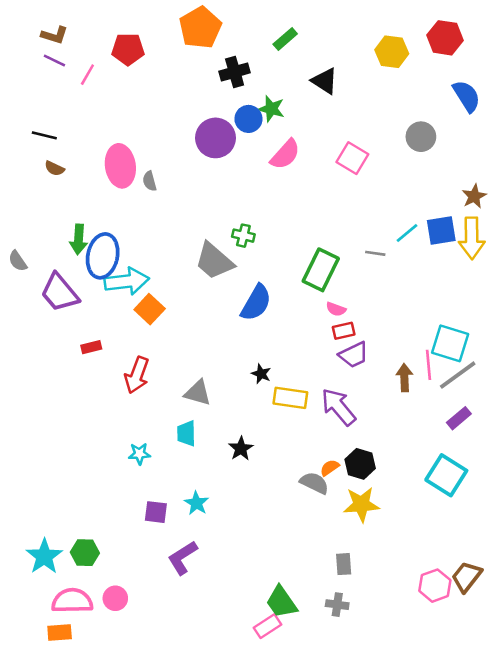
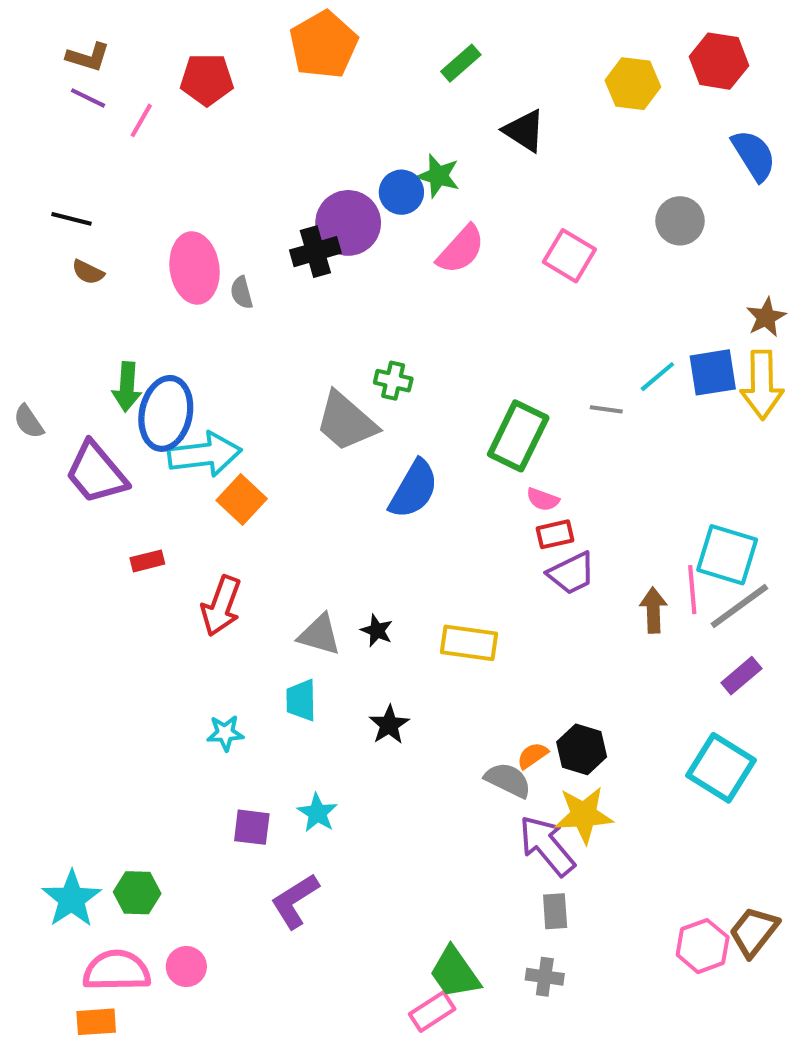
black cross: (235, 72) -> (315, 252), moved
black star: (261, 374) -> (377, 631), moved
purple arrow: (338, 407) -> (547, 846), moved

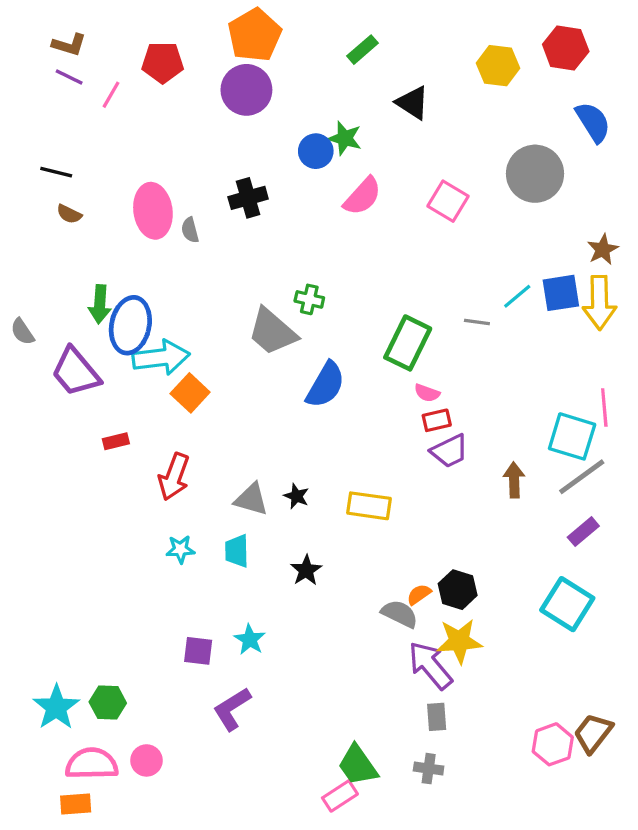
gray circle: (680, 221) -> (535, 174), size x1.5
purple circle: (348, 223) -> (246, 90), moved
pink line: (692, 590) -> (604, 407), moved
cyan star: (225, 733) -> (180, 549), moved

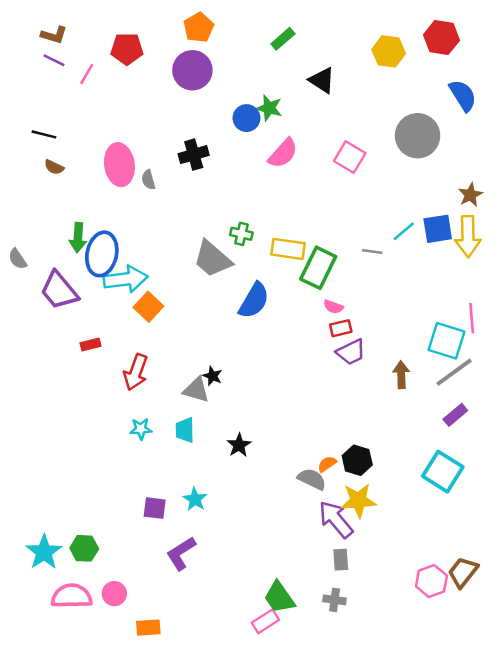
orange pentagon: (255, 35) -> (199, 28), size x0.7
black star: (296, 496) -> (213, 376), moved
yellow rectangle: (369, 506) -> (288, 249), moved
orange rectangle: (76, 804) -> (148, 628), moved

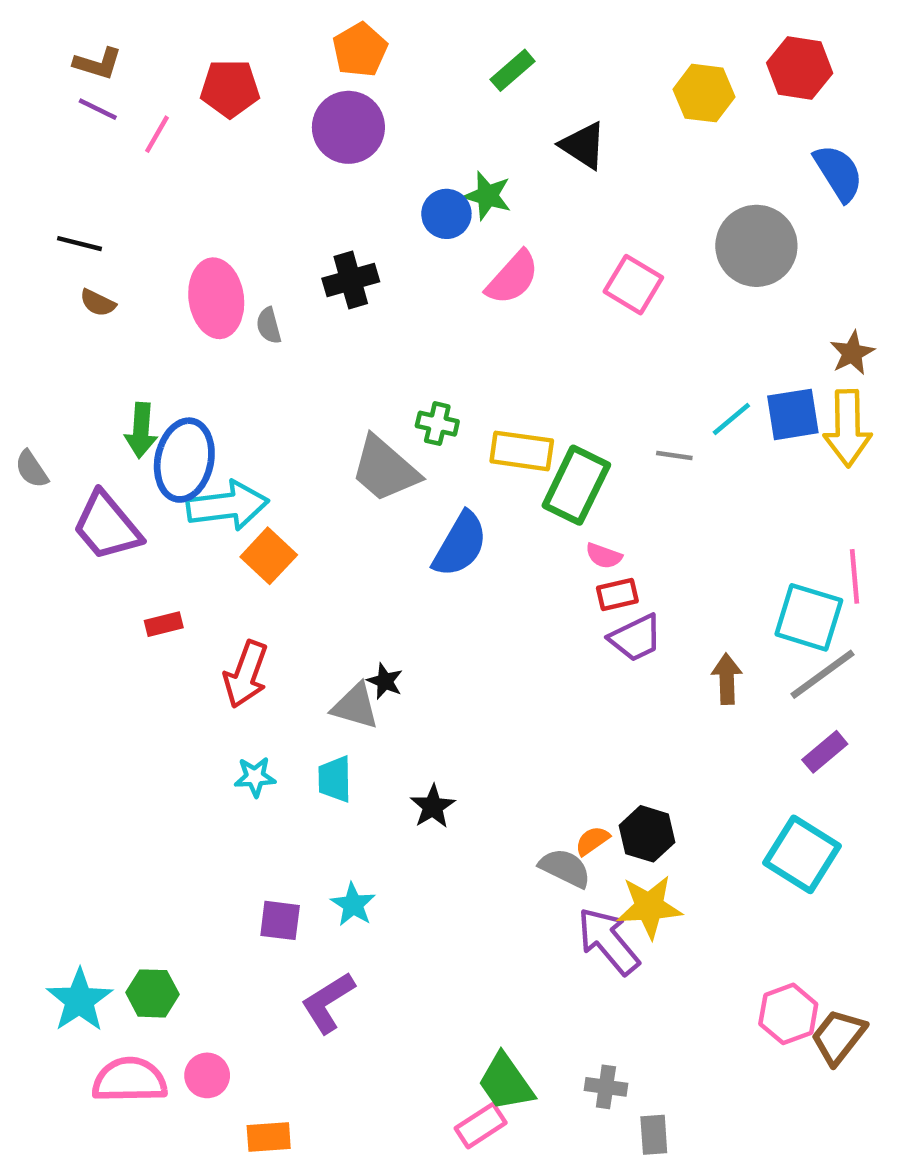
gray rectangle: (341, 560) -> (654, 1135), moved
pink hexagon: (431, 581) -> (788, 1014), moved

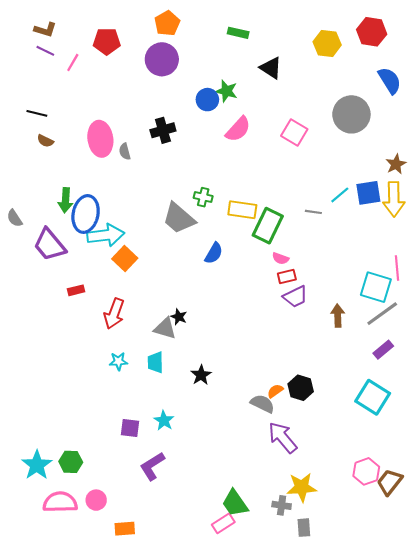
green rectangle: (513, 70) -> (238, 33), turned 54
blue semicircle: (460, 544) -> (214, 253), size x0.7
yellow star: (649, 907) -> (302, 487), moved

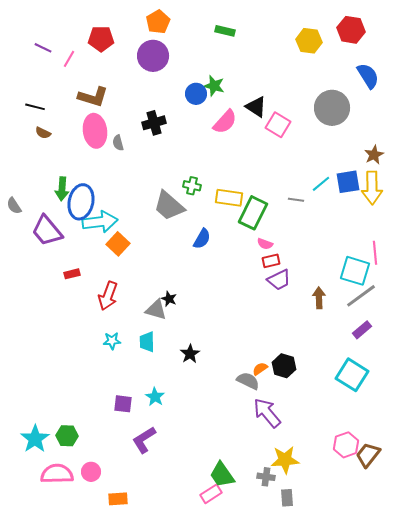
brown L-shape: (45, 30) -> (93, 97), moved, size x1.4
black triangle: (271, 68) -> (256, 107), moved

